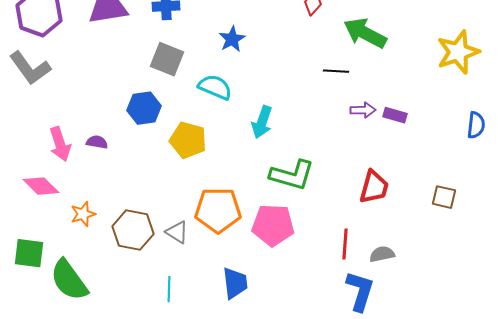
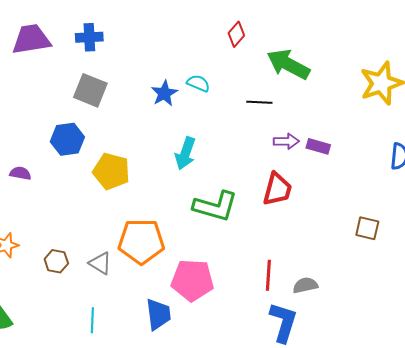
blue star: (232, 39) -> (164, 93), moved
cyan semicircle: (215, 87) -> (198, 83), moved, size x0.7
red trapezoid: (374, 187) -> (277, 189), moved
pink pentagon: (273, 225) -> (192, 280), moved
brown hexagon: (133, 230) -> (56, 261), size x0.6

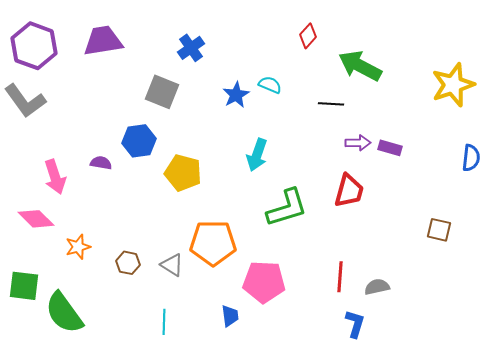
blue cross: (89, 37) -> (191, 48), moved, turned -32
purple semicircle: (20, 173) -> (101, 163), moved
green L-shape: (215, 206) -> (287, 208), turned -33
blue trapezoid: (158, 314) -> (230, 316), size x0.7
blue L-shape: (283, 322) -> (355, 324), size x0.7

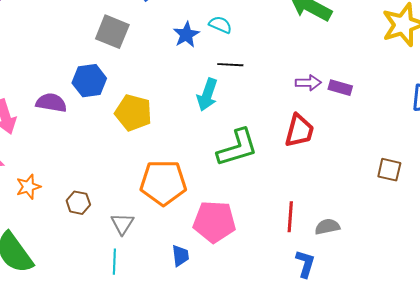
black line: (331, 104) -> (230, 65), moved
purple semicircle: (101, 163) -> (51, 103), size x1.4
gray triangle: (172, 265) -> (122, 224), moved, turned 30

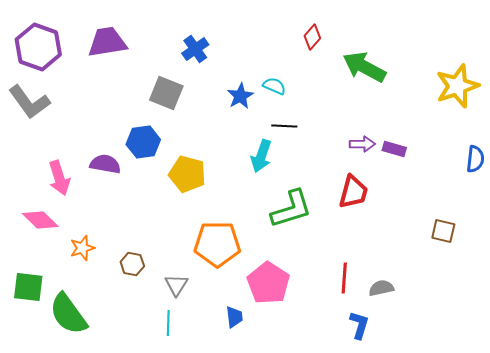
pink pentagon: (214, 222) -> (268, 283), turned 30

